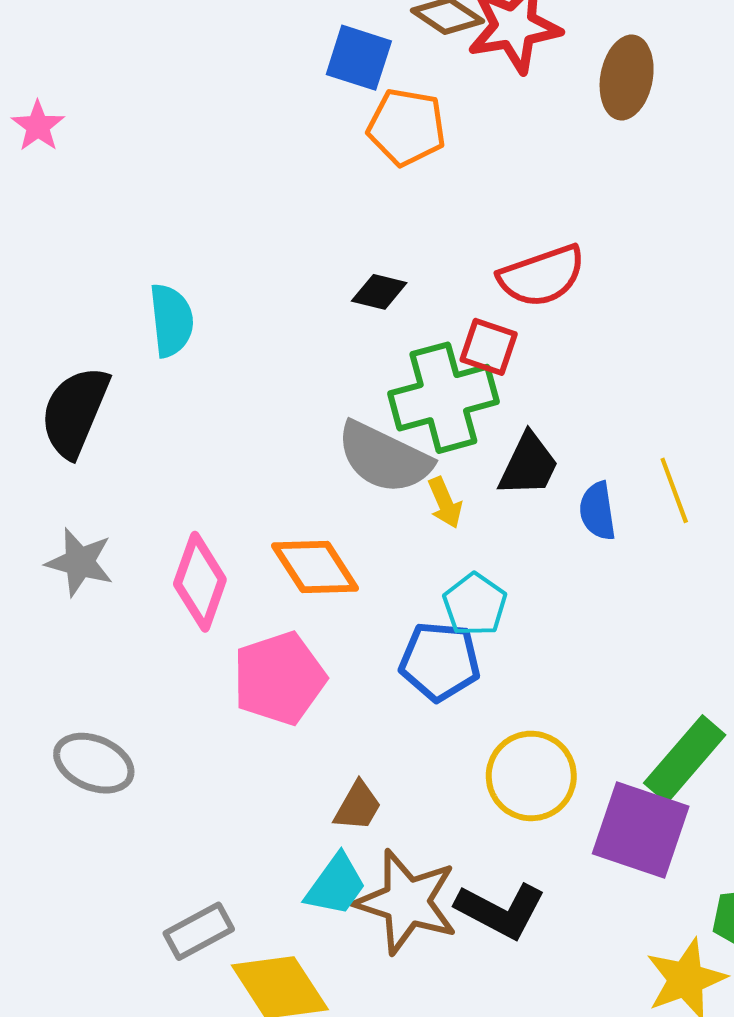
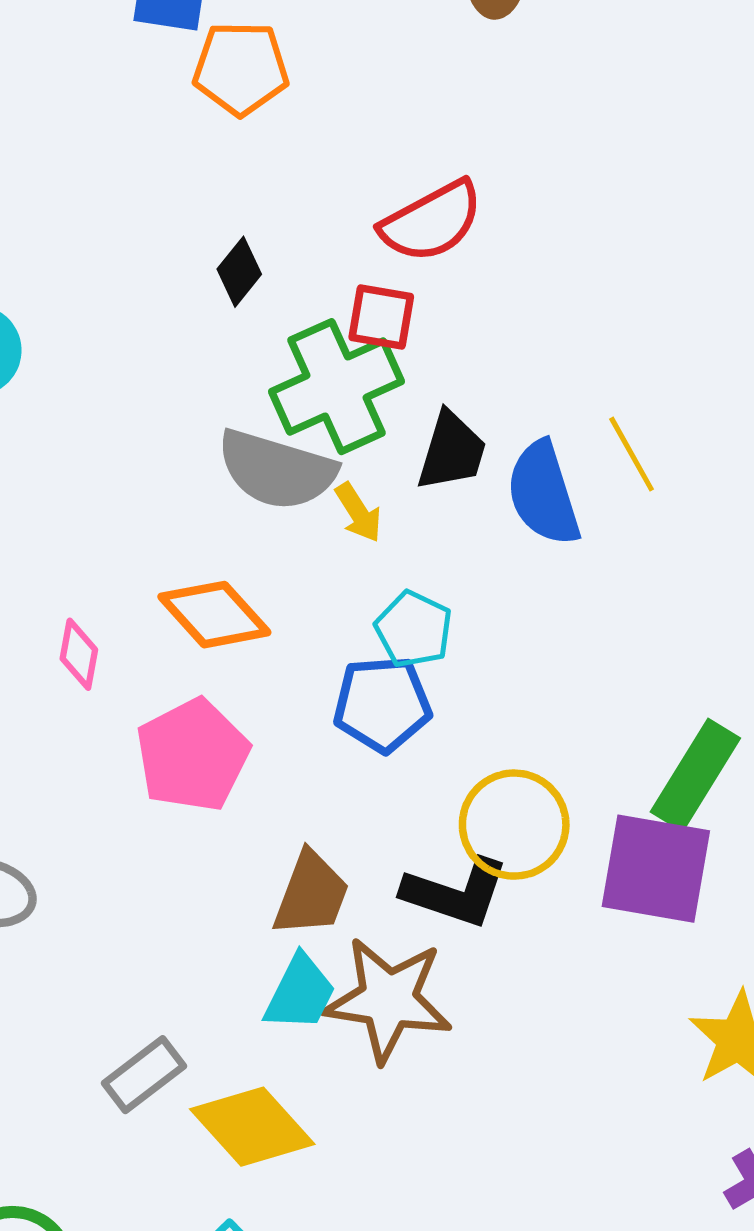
black diamond: (379, 292) -> (239, 272), turned -56
blue semicircle: (598, 511) -> (543, 493), size x1.5
pink diamond: (200, 582) -> (79, 654), size x0.6
brown trapezoid: (358, 806) -> (311, 894), size x1.4
black L-shape: (501, 910) -> (456, 893), moved

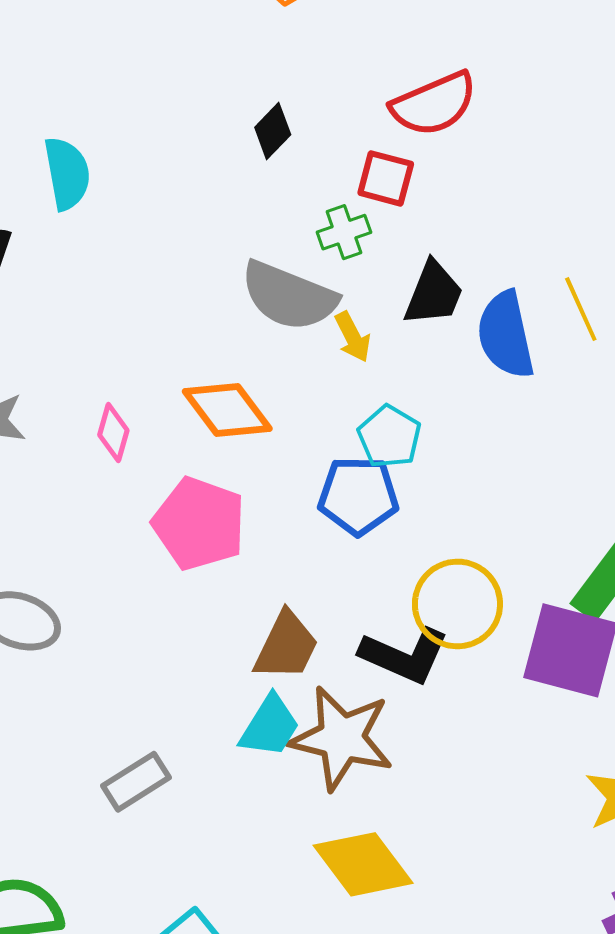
green cross: (337, 387) -> (344, 232), size x0.5
pink pentagon: (193, 755) -> (199, 524), turned -30
yellow diamond: (252, 1127) -> (363, 864), moved

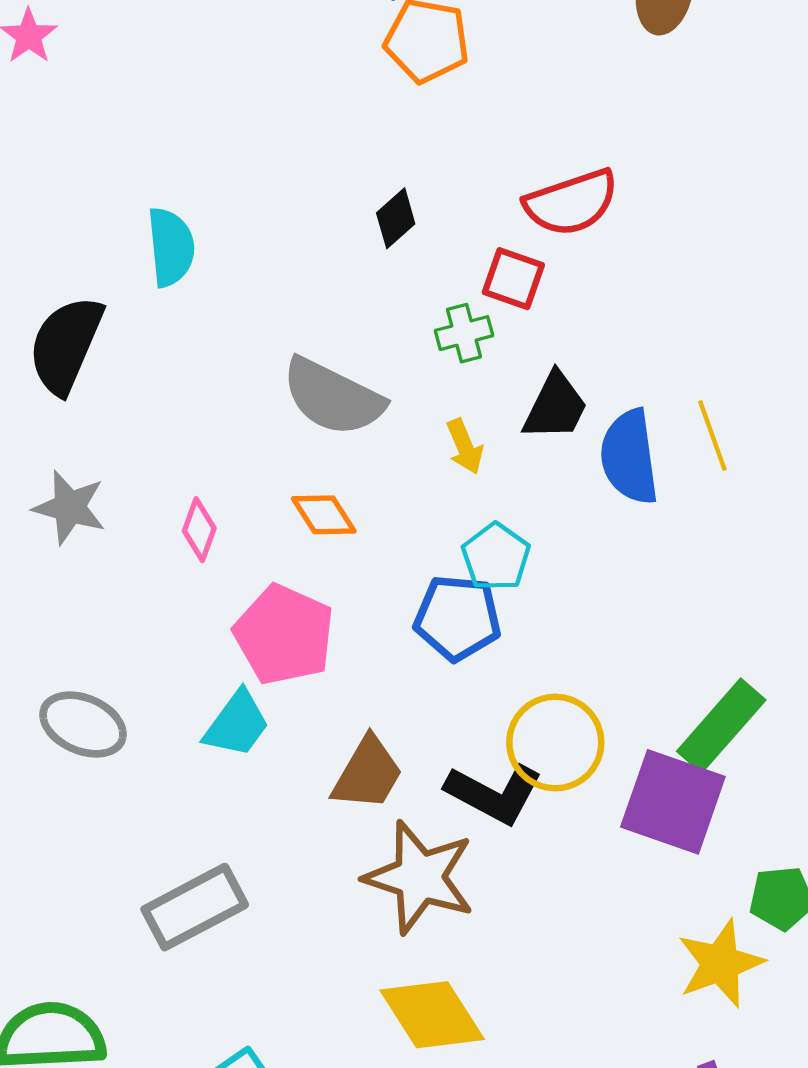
gray semicircle: (289, 296) -> (333, 397), moved
orange diamond: (227, 410) -> (324, 515), size x0.7
cyan trapezoid: (270, 726) -> (237, 724), moved
gray rectangle: (136, 782) -> (195, 907), size x1.4

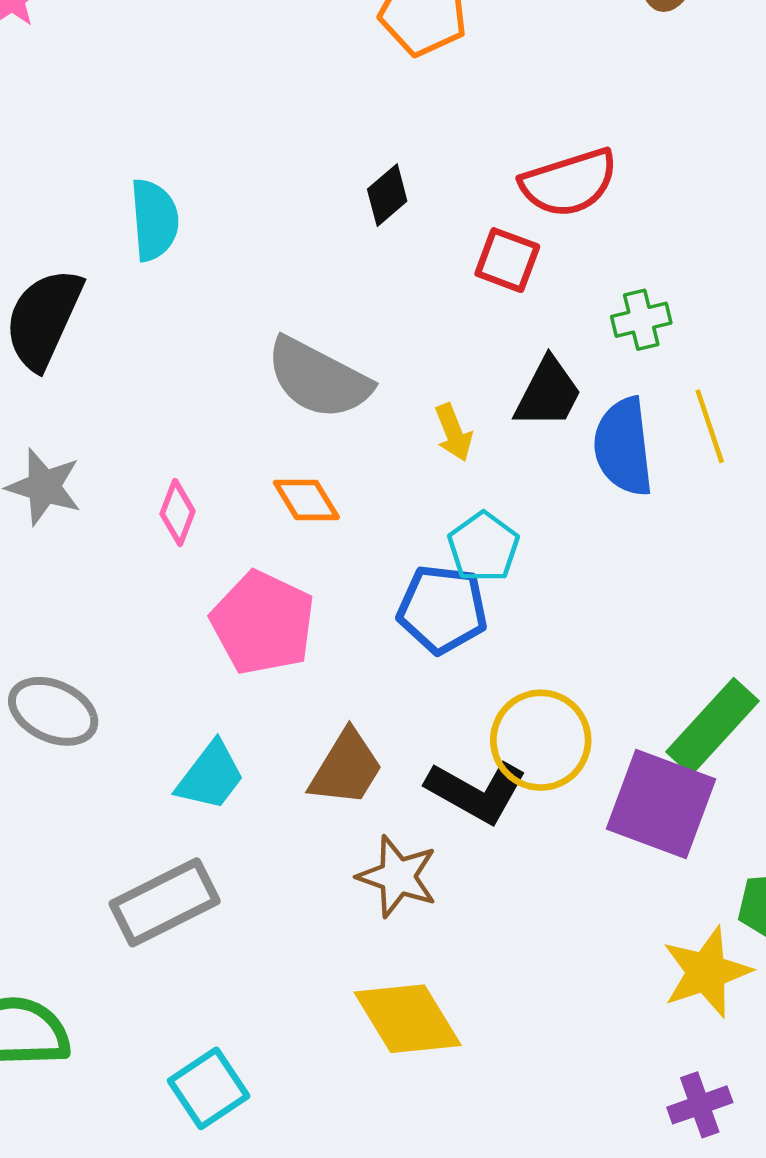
green cross: (464, 333) -> (641, 320), moved
cyan trapezoid: (237, 724) -> (211, 776), moved
brown star: (420, 877) -> (398, 876), size x0.7

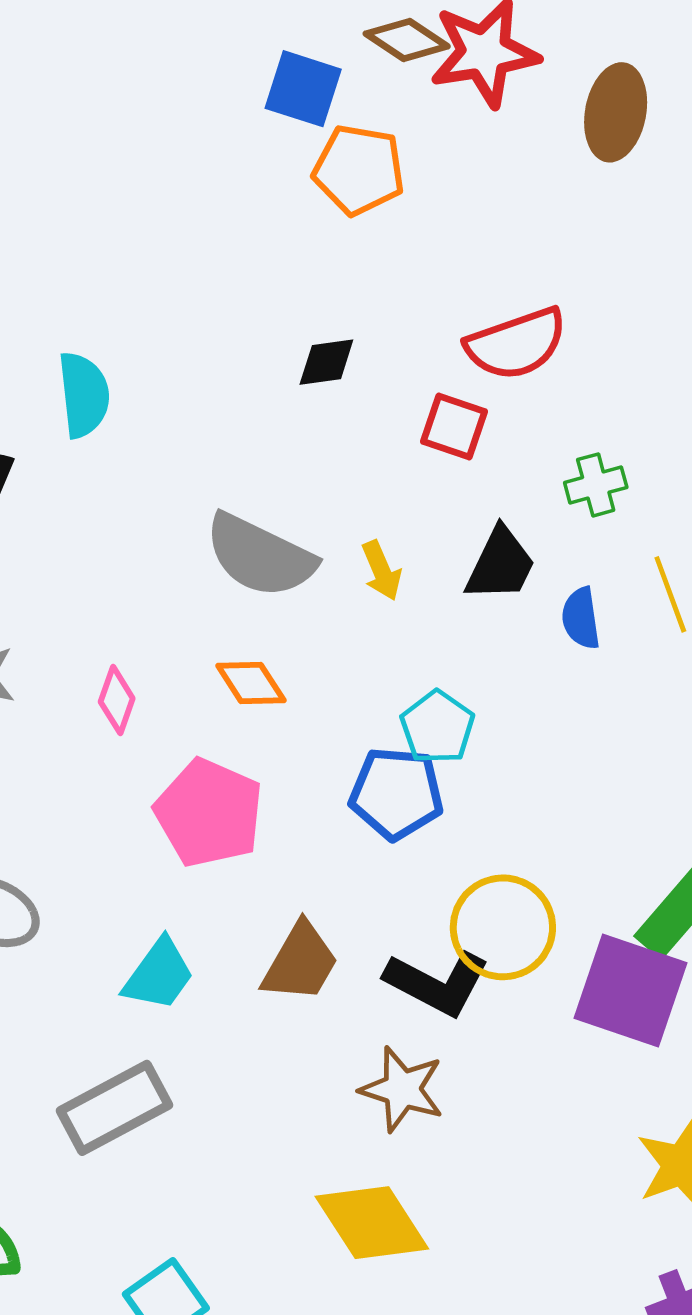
black diamond: (387, 195) -> (326, 362), turned 34
yellow arrow: (454, 432) -> (381, 571), moved
blue semicircle: (623, 447) -> (581, 618), size x0.6
brown star: (398, 876) -> (402, 1089), moved

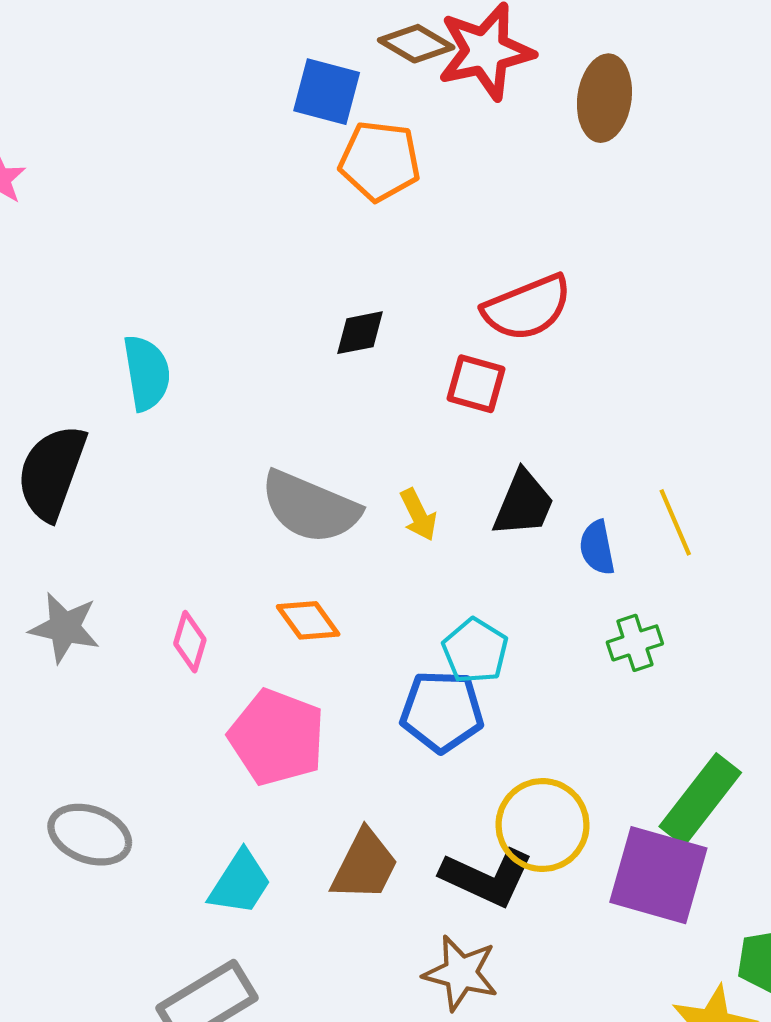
green cross: (596, 485) -> (635, 643), moved

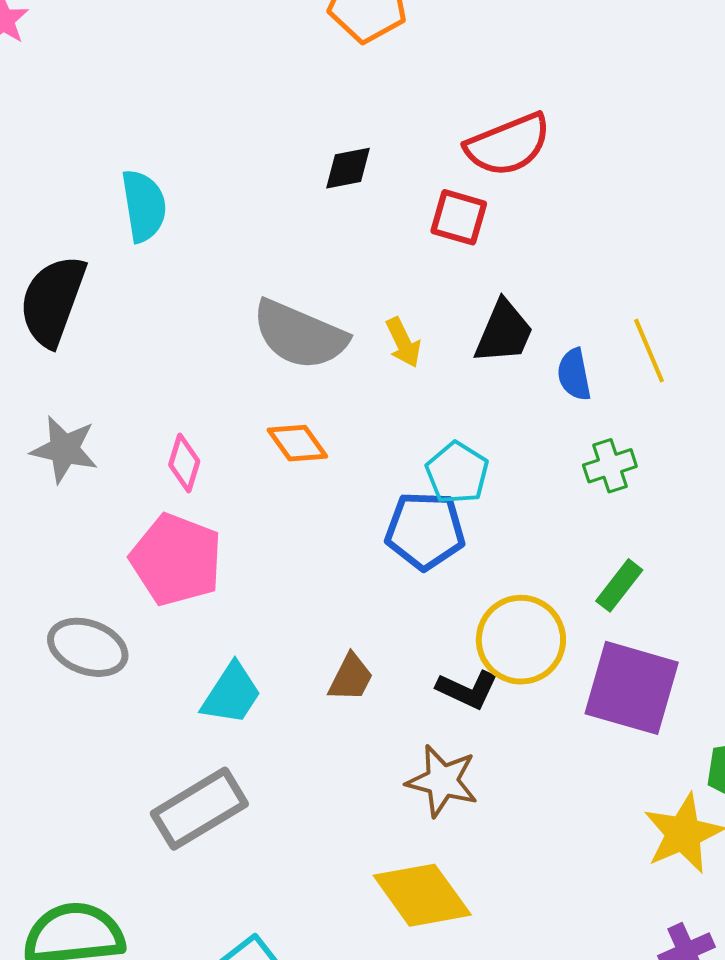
pink pentagon: (277, 737) -> (176, 560), moved
green rectangle: (700, 799) -> (619, 585), moved, size x0.6
brown trapezoid: (365, 865) -> (351, 678), size x0.7
black L-shape: (487, 877) -> (467, 690), size x0.7

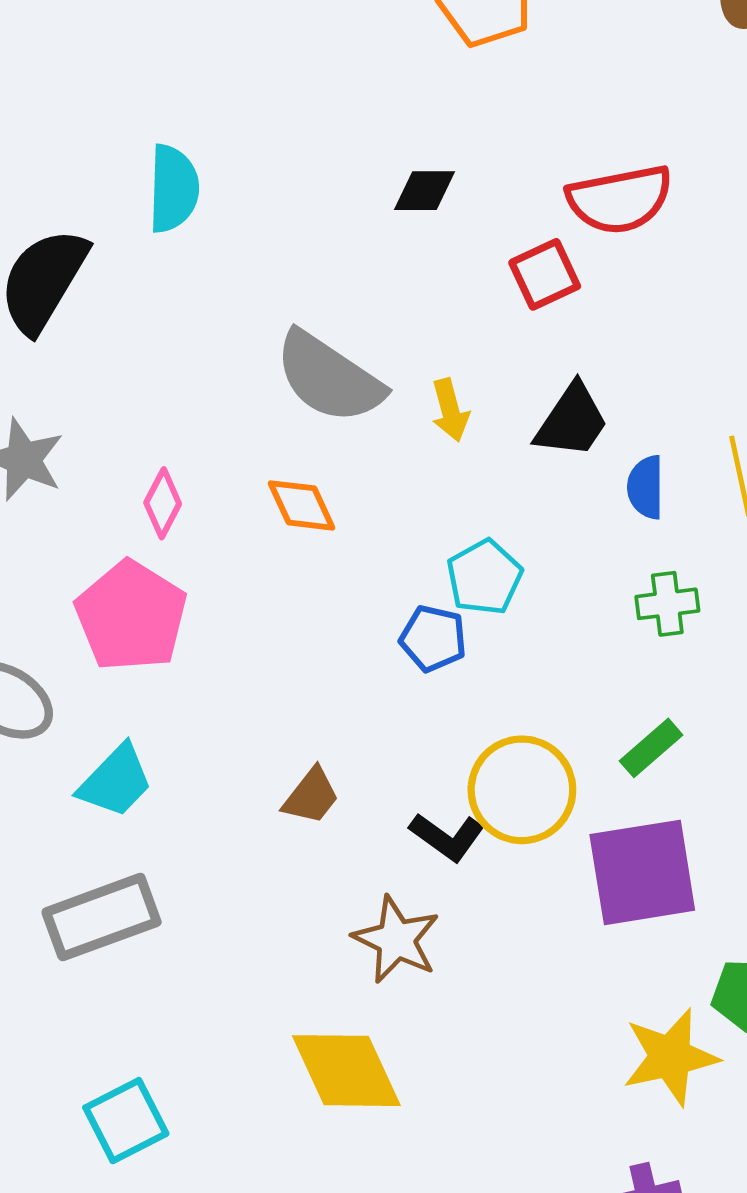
red square: (459, 217) -> (545, 274), turned 38
blue pentagon: (425, 531) -> (433, 638), size x0.7
purple square: (632, 688) -> (642, 872), turned -36
cyan trapezoid: (231, 694) -> (116, 781), moved

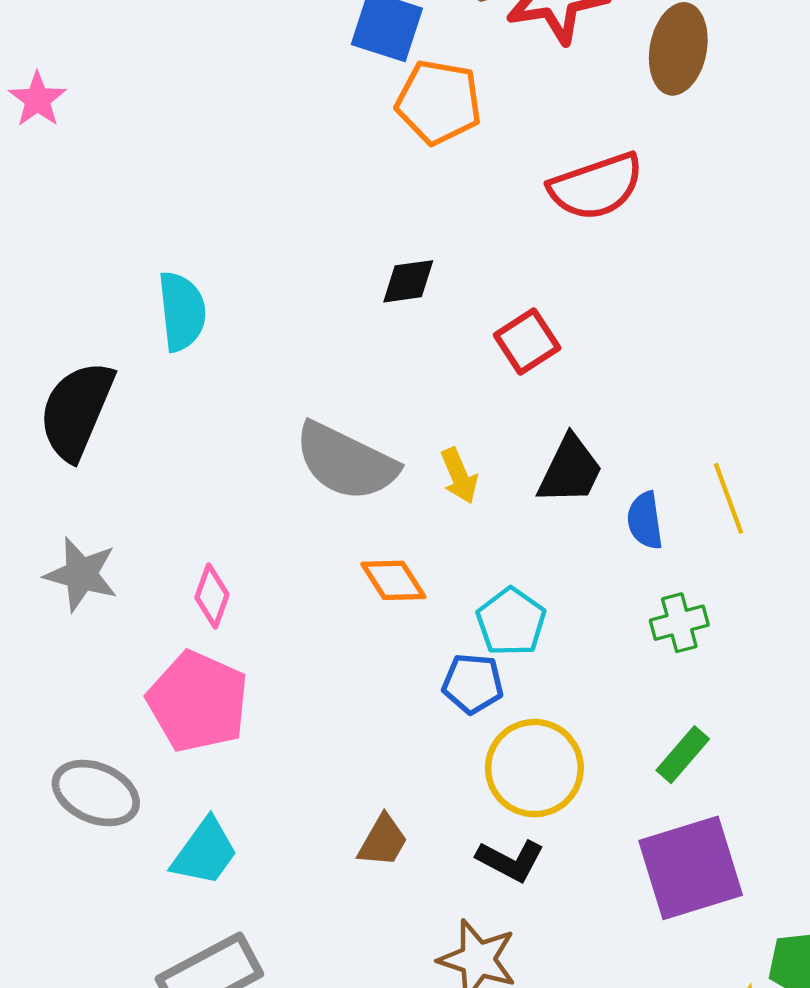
red semicircle: (620, 199) -> (596, 186), moved
orange diamond: (301, 505) -> (393, 580), moved
yellow circle: (522, 790) -> (534, 768), moved

